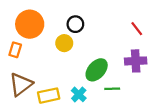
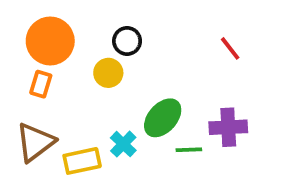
orange rectangle: (15, 50) -> (41, 84), moved
purple cross: (136, 61) -> (228, 127), moved
cyan cross: (79, 94) -> (123, 144), moved

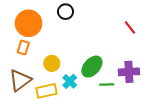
black circle: (127, 41) -> (66, 12), moved
yellow circle: (108, 73) -> (52, 63), moved

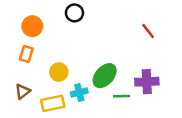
orange circle: (29, 23) -> (32, 26), size x0.7
brown triangle: (20, 80) -> (23, 91), size x0.6
cyan cross: (70, 81) -> (79, 93), turned 32

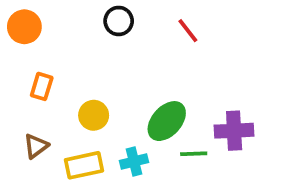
orange circle: (32, 26) -> (24, 27), moved
red line: (148, 31) -> (188, 31), moved
cyan cross: (79, 93) -> (134, 161), moved

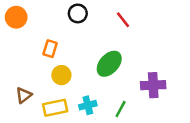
orange rectangle: (42, 86) -> (50, 49), moved
green ellipse: (167, 121) -> (109, 64), moved
green line: (194, 154) -> (121, 109), moved, turned -60

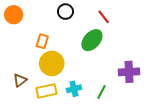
green ellipse: (109, 64) -> (92, 40), moved
yellow circle: (61, 75) -> (52, 63), size x1.5

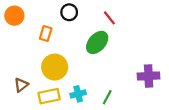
orange rectangle: (42, 41) -> (46, 34), moved
purple cross: (129, 72) -> (149, 76), moved

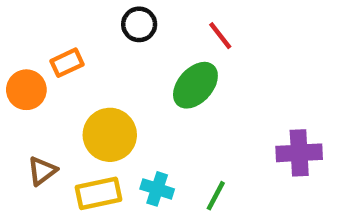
orange circle: (14, 16) -> (26, 90), moved
orange rectangle: (46, 34) -> (67, 63), moved, turned 48
cyan cross: (78, 94) -> (157, 189), turned 32

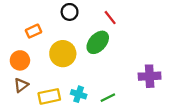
orange circle: (26, 90) -> (20, 60), moved
yellow circle: (110, 135) -> (63, 54), moved
green line: (216, 196) -> (108, 98), turned 35

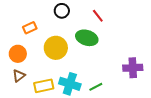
green ellipse: (98, 42) -> (87, 38), turned 65
cyan cross: (79, 94) -> (70, 84), size x1.5

